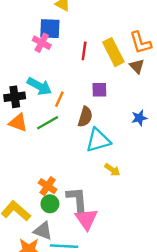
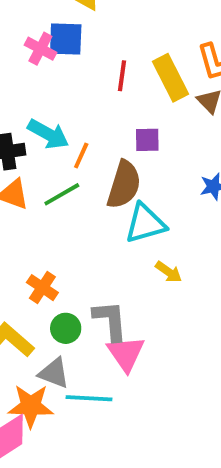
pink cross: (42, 43) -> (40, 49), moved
brown semicircle: (85, 117) -> (124, 185), size x1.4
orange cross: (48, 186) -> (42, 288), moved

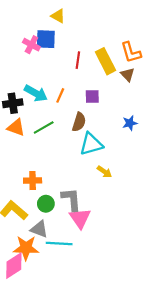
orange line: (81, 155) -> (60, 95), moved
brown semicircle: (124, 185) -> (79, 122), size x0.7
orange cross: (42, 288) -> (33, 181), turned -35

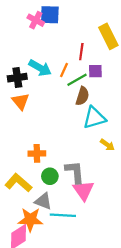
red line: (78, 60) -> (81, 52), moved
orange triangle: (16, 128) -> (21, 101), turned 30
green line: (44, 128) -> (77, 80), moved

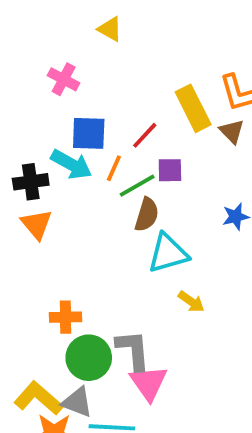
blue square: (50, 15) -> (89, 133), moved
red line: (81, 52) -> (145, 135), turned 35
green circle: (50, 176) -> (89, 358), size x1.5
yellow L-shape: (18, 183) -> (38, 398), moved

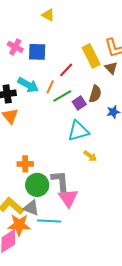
pink cross: (64, 79) -> (15, 47), moved
blue square: (89, 133) -> (37, 52), moved
purple square: (170, 170) -> (79, 103), moved, turned -32
brown semicircle: (147, 215) -> (95, 94), moved

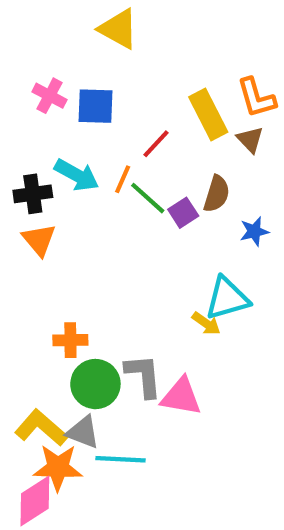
yellow triangle: (48, 15) -> (118, 29), size x1.5
green line: (62, 96) -> (148, 198), turned 72
cyan triangle: (78, 131) -> (227, 298), moved
pink triangle: (68, 198) -> (181, 397), moved, turned -45

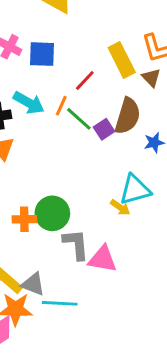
brown semicircle: (217, 194) -> (128, 116), size x1.4
green circle: (95, 384) -> (52, 213), moved

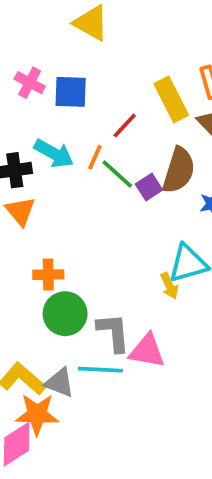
yellow arrow: (120, 207) -> (169, 286), turned 30
green circle: (52, 213) -> (65, 314), moved
orange cross: (24, 219) -> (48, 275), moved
cyan line: (60, 303) -> (100, 370), moved

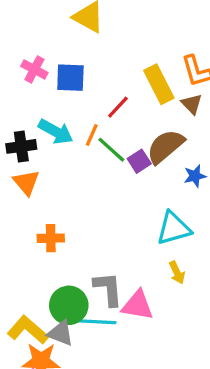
brown semicircle: (179, 170) -> (165, 146), turned -147
yellow arrow: (169, 286) -> (177, 273), moved
green circle: (65, 314) -> (69, 305), moved

